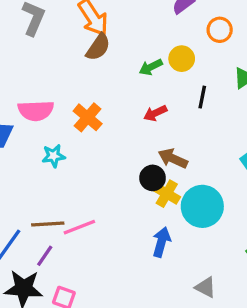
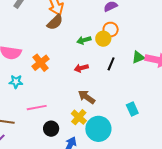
orange circle: (220, 30) -> (111, 30), moved
black circle: (153, 178) -> (51, 129), moved
pink line: (79, 227) -> (37, 108), moved

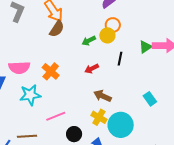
cyan star: (16, 82) -> (30, 95), size x1.5

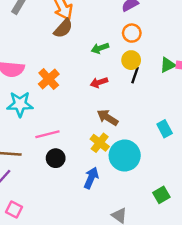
yellow circle: (107, 35) -> (131, 60), moved
black circle: (74, 134) -> (56, 158), moved

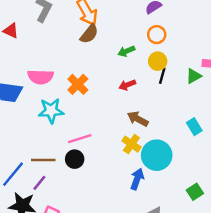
green triangle: (168, 65) -> (194, 76), moved
black circle: (56, 158) -> (75, 159), moved
blue arrow: (91, 178) -> (137, 179), moved

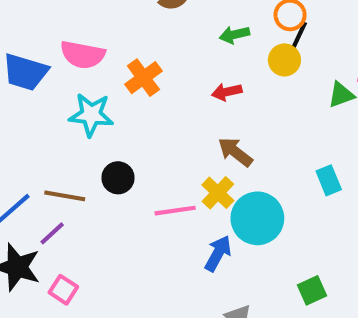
black line: (162, 76) -> (299, 35), moved
pink line: (80, 139) -> (175, 211), moved
black circle: (75, 159) -> (118, 178), moved

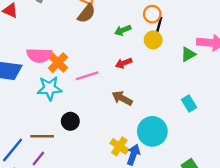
orange cross: (143, 78) -> (58, 63), moved
brown arrow: (235, 152) -> (122, 98), moved
yellow cross: (218, 193) -> (119, 146), moved
pink line: (175, 211) -> (87, 76), moved

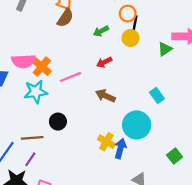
cyan rectangle: (189, 104) -> (157, 96), moved

